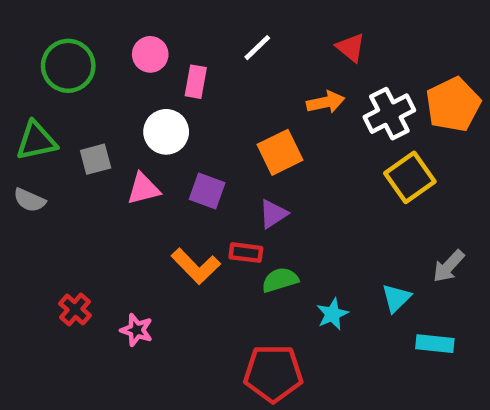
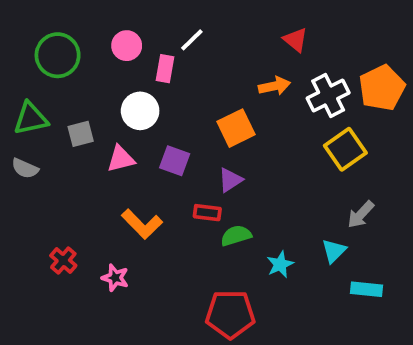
white line: (257, 48) -> (192, 40), moved
orange L-shape: (196, 266) -> (142, 224), moved
gray arrow: (449, 266) -> (361, 214), moved

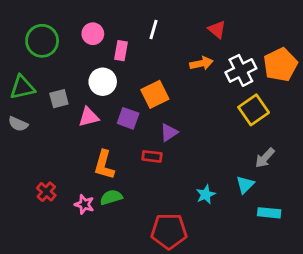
white line: (192, 40) -> (153, 30), moved, turned -30
orange square: (236, 128) -> (155, 94), moved
orange L-shape: (142, 224) -> (104, 165), turned 60
green semicircle: (236, 236) -> (111, 197), moved

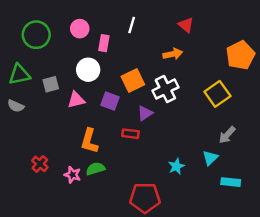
white cross: (241, 70) -> (165, 89), moved

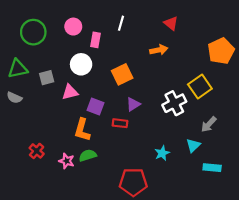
white cross: (165, 89) -> (174, 103), moved
purple square: (110, 101) -> (95, 107), moved

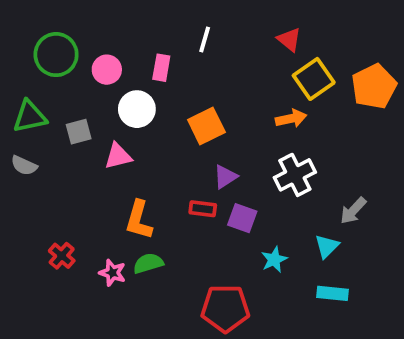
pink circle: (73, 27) -> (107, 70), moved
orange arrow: (159, 50) -> (291, 118), moved
yellow square: (200, 87) -> (314, 79), moved
purple square: (95, 107) -> (242, 218), moved
cyan rectangle: (212, 168) -> (332, 293), moved

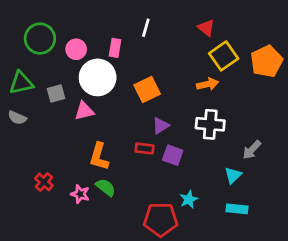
white circle: (137, 109) -> (98, 77), size x1.4
white cross: (295, 175) -> (210, 124), turned 32
cyan star: (274, 260) -> (189, 199), moved
green semicircle: (148, 263) -> (106, 187), turned 55

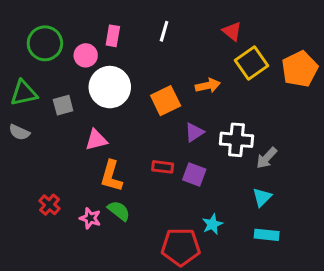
pink rectangle: (115, 48) -> (113, 36), moved
orange arrow: (208, 84) -> (208, 86), moved
pink triangle: (84, 111) -> (96, 140), moved
purple triangle: (161, 126) -> (194, 132), moved
gray arrow: (252, 150) -> (267, 158), moved

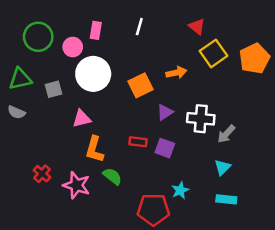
green semicircle: (119, 211) -> (112, 176), moved
pink star: (90, 218) -> (77, 185), size x1.5

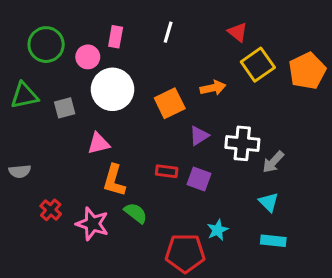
gray semicircle: (16, 112) -> (20, 171), moved, turned -30
cyan triangle: (222, 167) -> (269, 202), turned -30

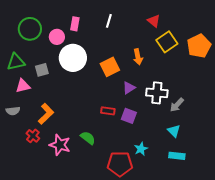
orange arrow: (213, 88) -> (138, 57), turned 91
pink triangle: (99, 143) -> (23, 86), moved
orange L-shape: (114, 181) -> (46, 114), moved, turned -150

